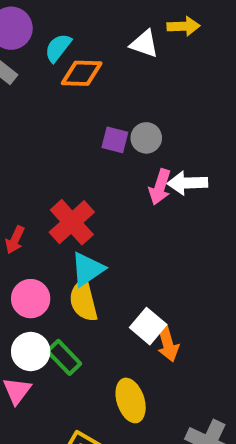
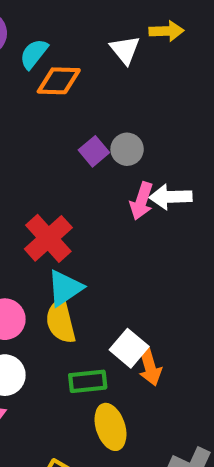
white triangle: (144, 44) -> (125, 50), turned 32
purple square: (115, 140) -> (94, 151), turned 36
green rectangle: (64, 357) -> (88, 381), moved, turned -52

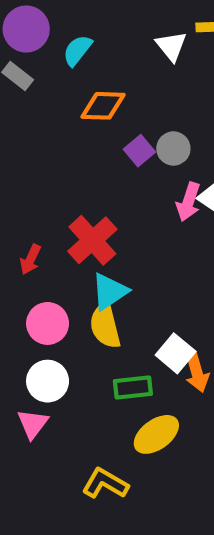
orange diamond: (59, 81) -> (103, 106), moved
yellow ellipse: (110, 427) -> (156, 434), turned 72

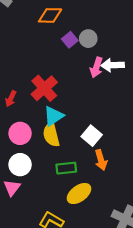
white square: (176, 353) -> (92, 136), moved

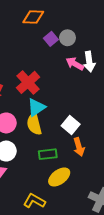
white arrow: (113, 65) -> (89, 62), turned -96
pink arrow: (96, 67) -> (75, 64), turned 102

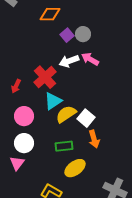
white arrow: (89, 62) -> (69, 61), moved, turned 78
yellow semicircle: (34, 124) -> (66, 114), moved, turned 70

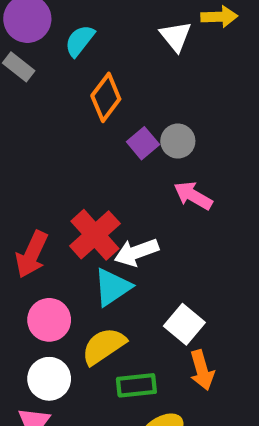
orange diamond: (50, 14) -> (106, 97), turned -55
white arrow: (69, 61) -> (136, 252), moved
red arrow: (16, 86) -> (32, 254), size x1.5
yellow semicircle: (66, 114) -> (104, 346), moved

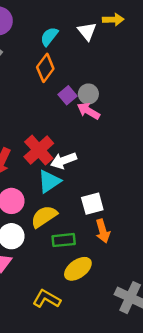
cyan semicircle: (80, 41) -> (49, 37), moved
pink arrow: (193, 196) -> (88, 111), moved
white square: (184, 324) -> (92, 204), turned 35

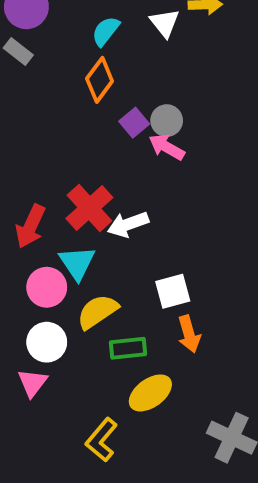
cyan triangle: (49, 181) -> (77, 263), moved, turned -30
yellow L-shape: (47, 299) -> (102, 440), turned -80

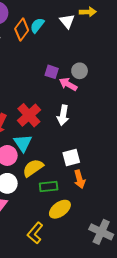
orange diamond: (100, 80) -> (22, 29), moved
gray circle: (167, 121) -> (80, 71), moved
purple square: (134, 123) -> (52, 72), turned -32
white arrow: (128, 224) -> (63, 115), moved, turned -60

